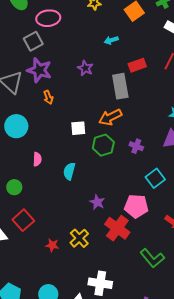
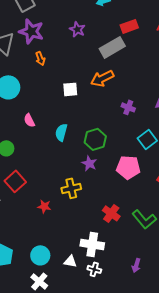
gray rectangle: (120, 86) -> (112, 47), turned 70
green hexagon: (103, 145) -> (95, 139), moved
pink semicircle: (37, 159) -> (29, 120), turned 152
red cross: (117, 228) -> (111, 213), moved, size x0.7
yellow cross: (79, 238) -> (71, 188), moved, turned 30

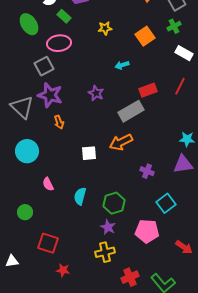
red square: (15, 181) -> (48, 243), moved, turned -30
yellow cross: (71, 188) -> (105, 252), moved
red cross: (111, 213) -> (130, 277), turned 30

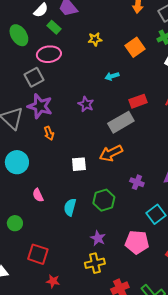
green hexagon: (114, 203) -> (104, 200), moved

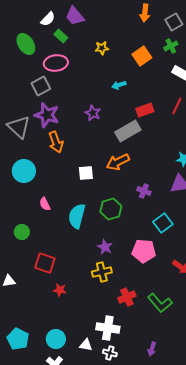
orange arrow: (49, 133) -> (56, 142), size x1.5
cyan semicircle: (70, 207) -> (77, 216), size x1.4

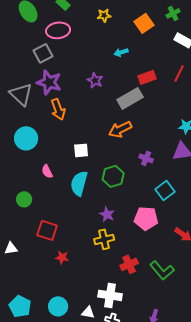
white square: (86, 173) -> (81, 150), moved

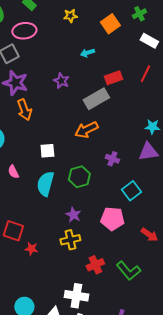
red star: (62, 257) -> (31, 249), moved

